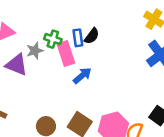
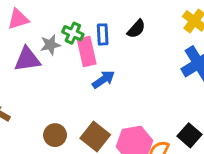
black semicircle: (92, 36) -> (136, 29), moved
purple triangle: (17, 65) -> (27, 59), turned -35

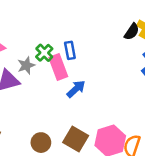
black semicircle: (136, 29) -> (132, 32), moved
green cross: (73, 33) -> (44, 53), turned 30

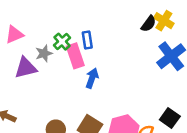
blue arrow: (76, 89) -> (92, 78), turned -30

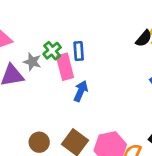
gray star: (44, 53) -> (32, 62), turned 30

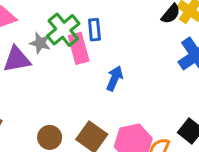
green cross: (52, 51) -> (63, 30), size x1.5
blue arrow: (81, 91) -> (115, 78), moved

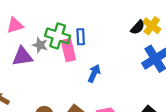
green cross: (63, 30) -> (58, 36), turned -35

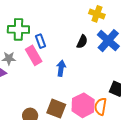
black semicircle: (138, 27) -> (82, 42), moved
green cross: (58, 36) -> (18, 29), moved

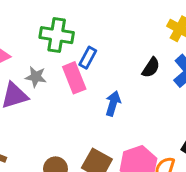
blue rectangle: (41, 41) -> (88, 58), turned 40

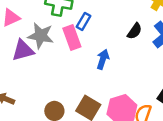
gray star: (36, 77) -> (41, 36), size x1.5

